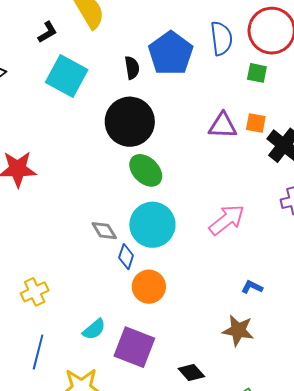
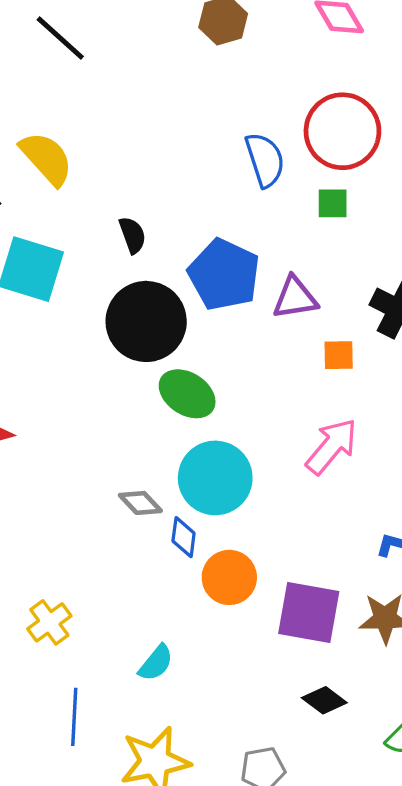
blue pentagon: (171, 53) -> (224, 275), moved
orange square: (256, 123) -> (339, 355), moved
purple square: (134, 347) -> (309, 612), moved

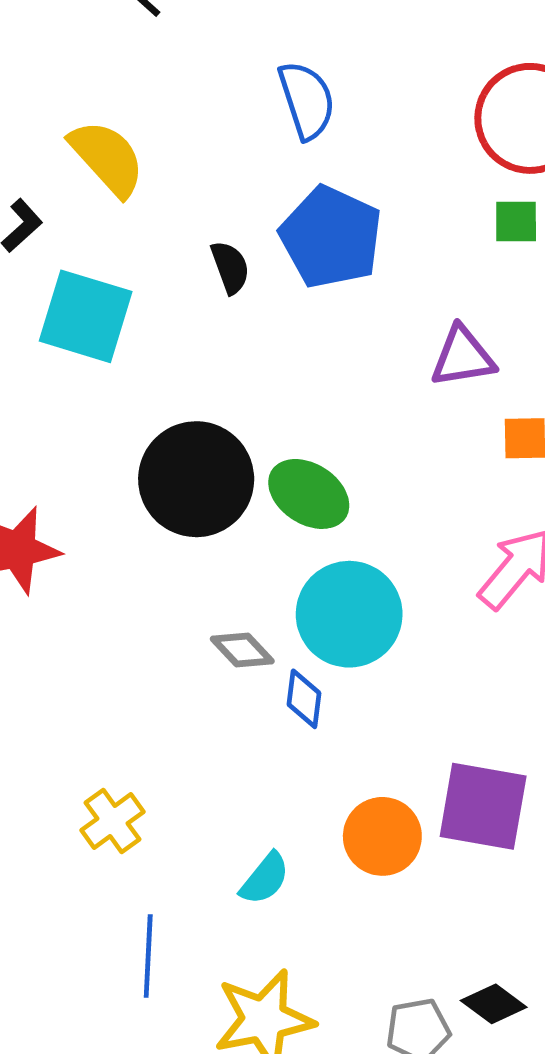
blue semicircle: (265, 160) -> (307, 100), moved
blue pentagon: (224, 275) -> (331, 237), moved
black circle: (146, 321) -> (196, 479), moved
orange circle: (229, 577) -> (382, 836), moved
black diamond: (324, 700) -> (494, 1004), moved

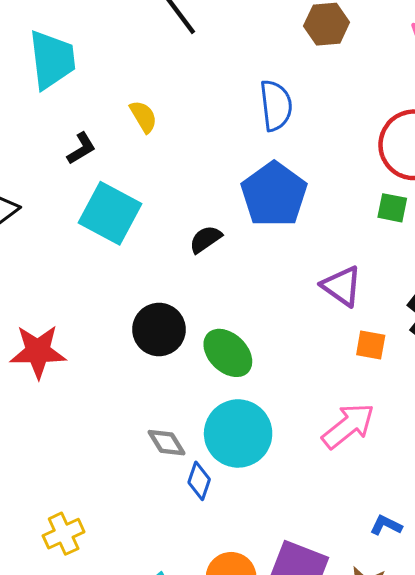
yellow semicircle: (107, 158) -> (143, 117), size x0.6
black semicircle: (230, 267) -> (205, 239), moved, turned -116
purple triangle: (463, 357) -> (342, 286), turned 33
black circle: (196, 479) -> (159, 330), size x0.7

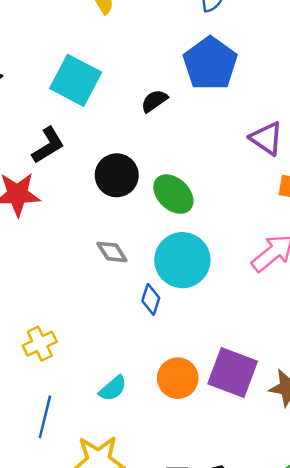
black L-shape: (81, 148) -> (48, 145), moved, size x1.4
gray diamond: (166, 443) -> (112, 252), moved

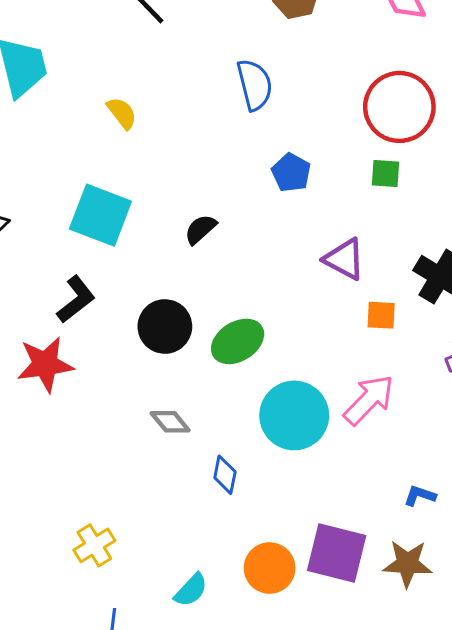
blue pentagon: (210, 64) -> (291, 173), moved, size x0.6
green ellipse: (173, 194) -> (238, 341), turned -69
cyan circle: (182, 260) -> (294, 415), moved

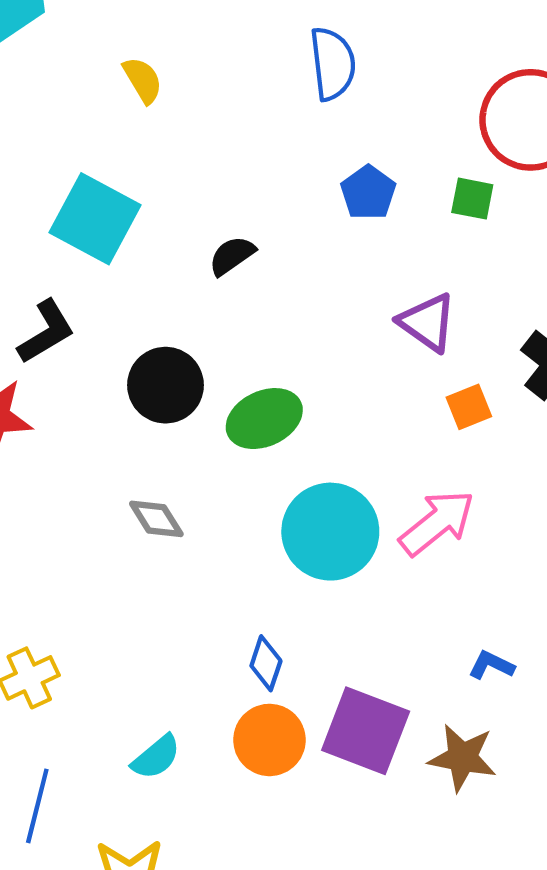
green square: (385, 174) -> (472, 199), moved
orange square: (381, 315) -> (469, 407), turned -32
blue diamond: (225, 475) -> (266, 663), moved

